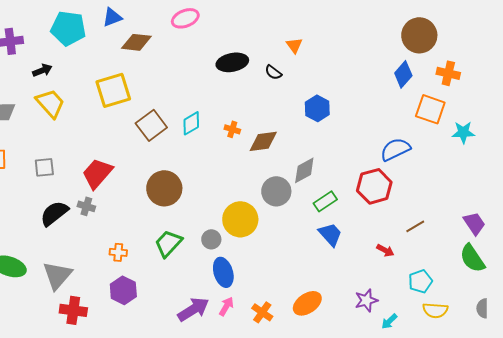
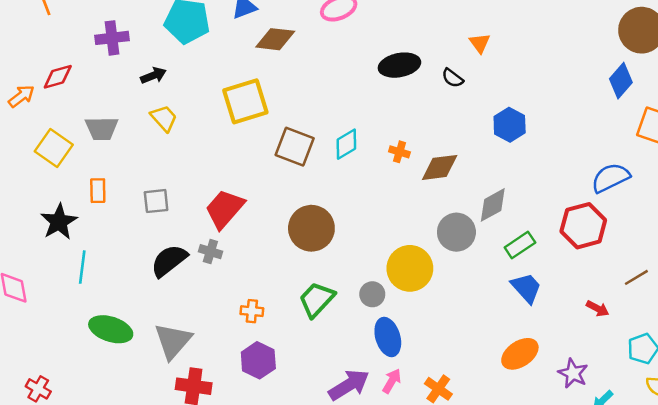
yellow trapezoid: (50, 103) -> (164, 118), size x0.7
brown square: (151, 125) -> (295, 147), turned -32
purple star: (366, 300) -> (573, 373), turned -30
orange ellipse: (307, 303) -> (520, 354), moved

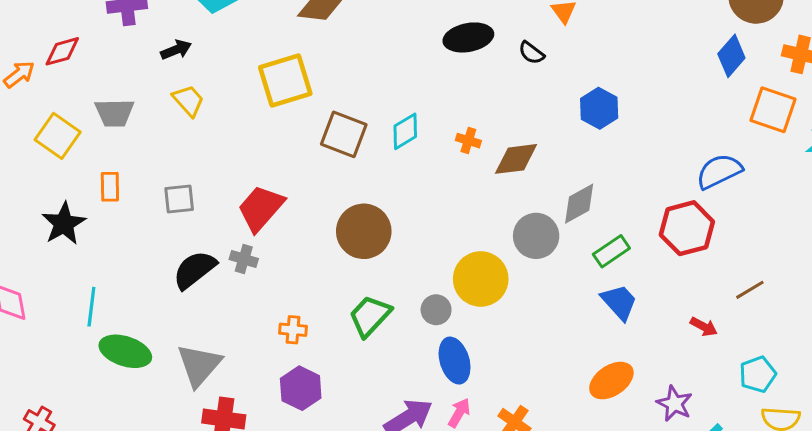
cyan line: (82, 267) -> (91, 307), moved

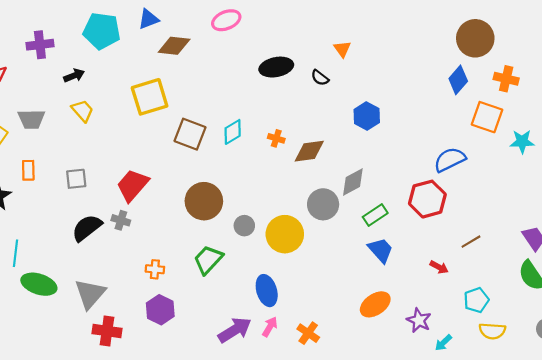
gray circle: (436, 310) -> (244, 226), moved

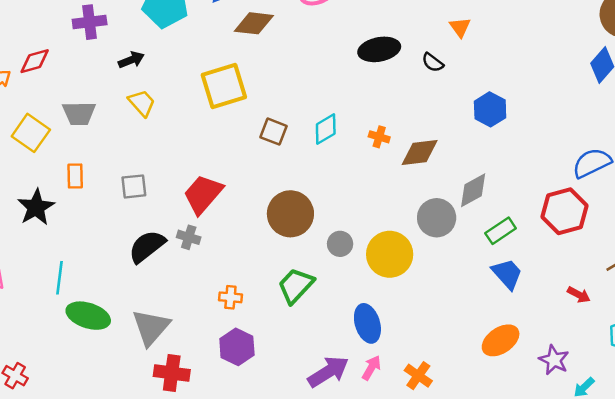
brown square: (190, 134) -> (273, 132), size x0.7

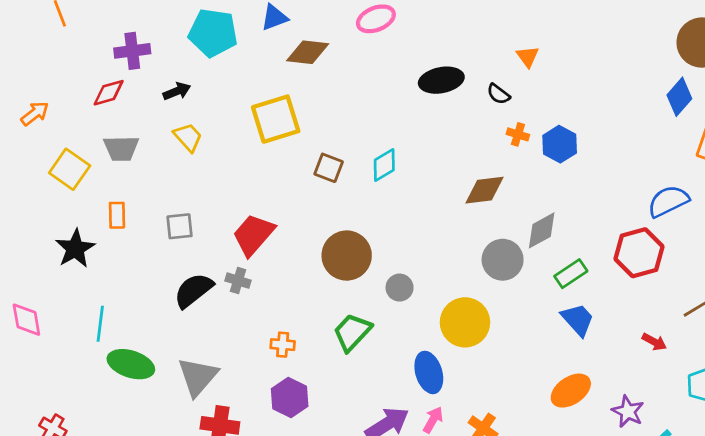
red diamond: (35, 61) -> (109, 93), moved
orange cross: (379, 137) -> (518, 134), moved
yellow circle: (390, 254) -> (465, 322), moved

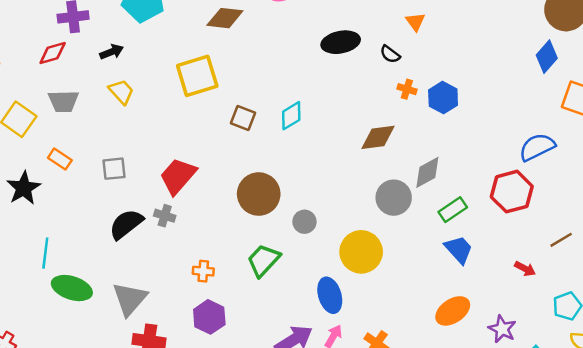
orange rectangle: (117, 215) -> (60, 159), turned -55

